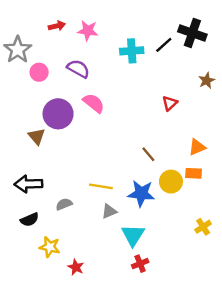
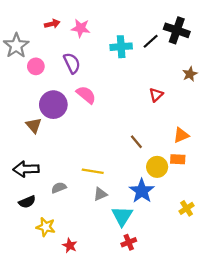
purple semicircle: (78, 69) -> (72, 63), turned 35
blue star: (141, 193) -> (142, 191), moved, turned 30

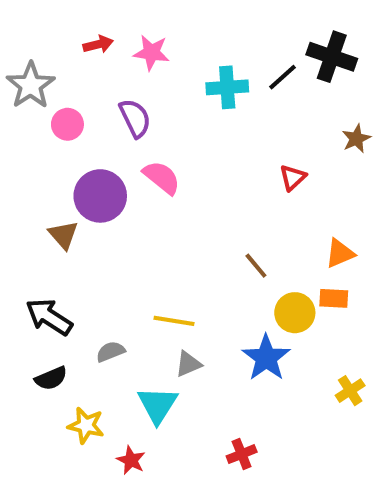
black arrow: (26, 169) -> (49, 317), turned 35
cyan triangle: (122, 216) -> (158, 405), moved

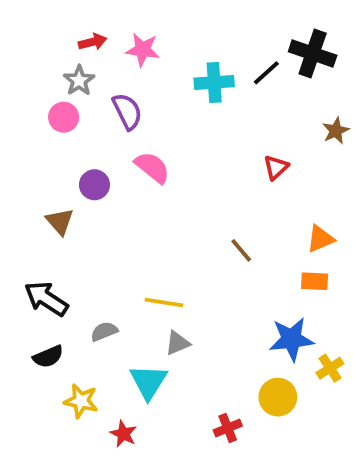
gray star: (31, 85) -> (79, 81), moved, size x0.7
purple circle: (100, 196) -> (94, 185), size x0.6
yellow circle: (295, 313) -> (278, 397), moved
blue star: (266, 358) -> (291, 339), moved, turned 30

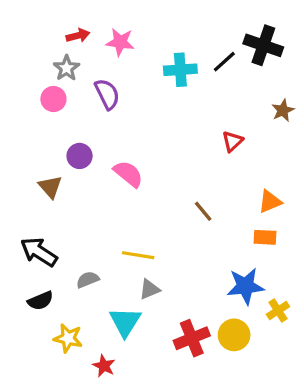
pink semicircle: (152, 167) -> (128, 174), moved
red cross: (228, 428) -> (192, 338), moved, size x1.5

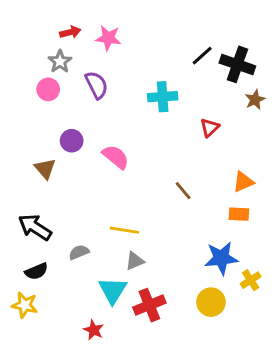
black cross: (263, 45) -> (237, 64), moved
cyan cross: (180, 70) -> (163, 97), moved
yellow star: (68, 338) -> (25, 305), moved
red cross: (192, 338) -> (149, 305), moved

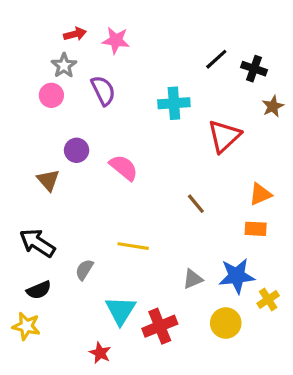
black cross: (237, 64) -> (254, 69), size x0.7
red triangle: (210, 128) -> (224, 136), size x1.6
gray semicircle: (79, 252) -> (84, 270), turned -36
gray triangle: (135, 261) -> (193, 279), moved

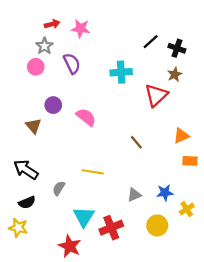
brown star: (273, 106) -> (175, 74), moved
orange rectangle: (256, 229) -> (190, 161), moved
blue star: (237, 276) -> (165, 193), size x0.7
red star: (100, 353) -> (70, 246), size x1.5

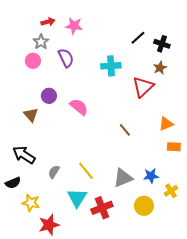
yellow line: (93, 172) -> (86, 171), moved, turned 42
gray triangle: (134, 195) -> (123, 178), size x1.5
black semicircle: (27, 202) -> (13, 183), moved
yellow star: (18, 228) -> (31, 203), moved
red star: (70, 246) -> (49, 225), moved, turned 30

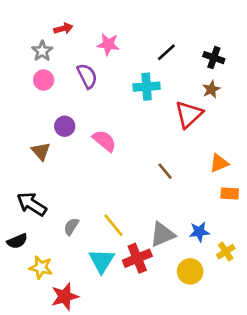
pink star: (74, 26) -> (108, 44), moved
black line: (138, 38) -> (166, 52), moved
gray star: (41, 42) -> (42, 51), moved
red cross: (102, 208) -> (137, 258), moved

